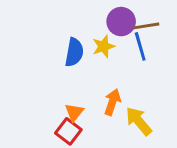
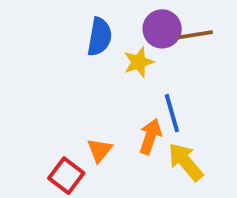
blue line: (140, 46) -> (172, 113), moved
blue semicircle: (74, 52) -> (99, 37), moved
red square: (68, 131) -> (66, 176), moved

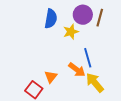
brown line: (195, 35) -> (100, 18), turned -66
orange arrow: (150, 136) -> (77, 70), turned 108

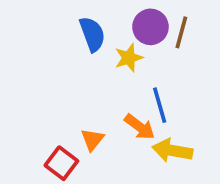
blue semicircle: (51, 19) -> (92, 34), turned -30
yellow arrow: (95, 83) -> (172, 150), turned -40

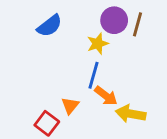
blue semicircle: (92, 34) -> (50, 26), moved, turned 72
blue line: (160, 105) -> (94, 75), moved, turned 32

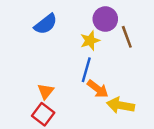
brown line: (138, 24) -> (127, 37), moved, turned -35
orange triangle: (70, 105) -> (46, 91), moved

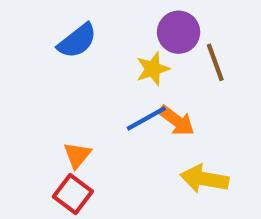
blue line: (86, 70) -> (146, 118), turned 45
orange arrow: (98, 89) -> (176, 121), moved

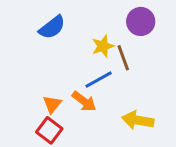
purple circle: (179, 32) -> (141, 21), moved
brown line: (215, 62) -> (123, 58), moved
orange arrow: (176, 121) -> (84, 101), moved

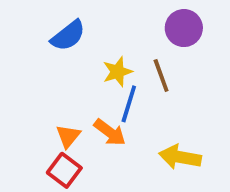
yellow star: (103, 46) -> (117, 72), moved
blue line: (99, 80) -> (129, 104), turned -44

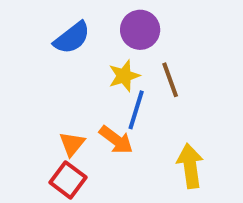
purple circle: (184, 28) -> (140, 30), moved
yellow arrow: (180, 157) -> (190, 166), turned 72

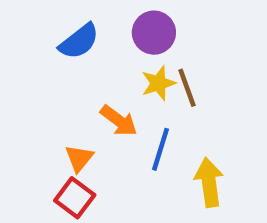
yellow star: (124, 76) -> (158, 83), moved
blue line: (136, 110) -> (161, 149), moved
orange arrow: (116, 140) -> (119, 121), moved

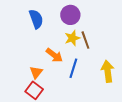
blue semicircle: (79, 41) -> (36, 19), turned -72
yellow arrow: (209, 182) -> (108, 71), moved

